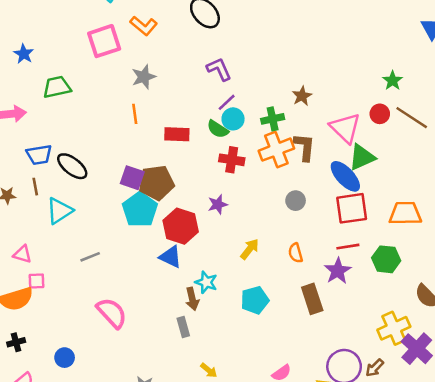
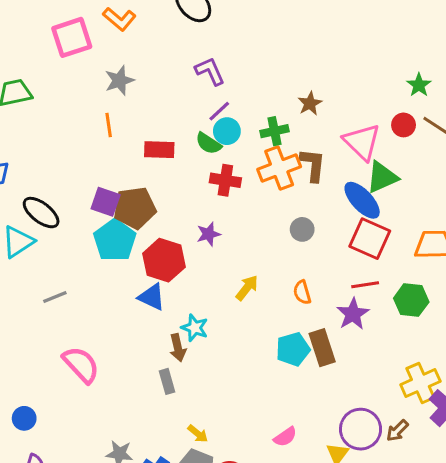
black ellipse: (72, 166) -> (41, 213), moved
red square: (352, 208) -> (370, 239), turned 32
cyan pentagon: (255, 300) -> (293, 349), moved

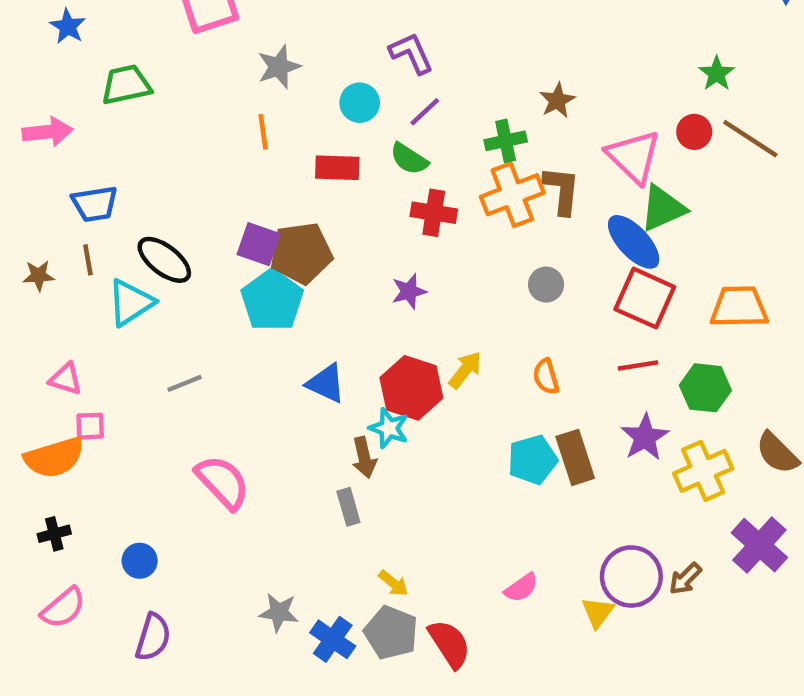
cyan circle: (227, 131) -> (360, 103), moved
red hexagon: (164, 260) -> (411, 388), moved
purple star: (353, 314) -> (645, 437), moved
yellow cross: (420, 383) -> (703, 471), moved

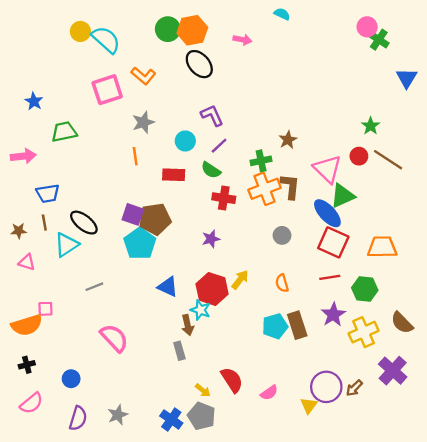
pink triangle: (66, 379) -> (27, 262), moved
gray star: (279, 612) -> (118, 415), moved, turned -30
red semicircle: (449, 644) -> (232, 380), moved

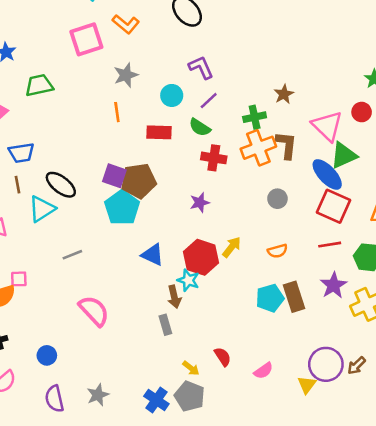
orange semicircle: (282, 283) -> (277, 251), turned -90
red semicircle: (232, 380) -> (223, 357), size x0.7
purple semicircle: (78, 418) -> (54, 399), turned 150

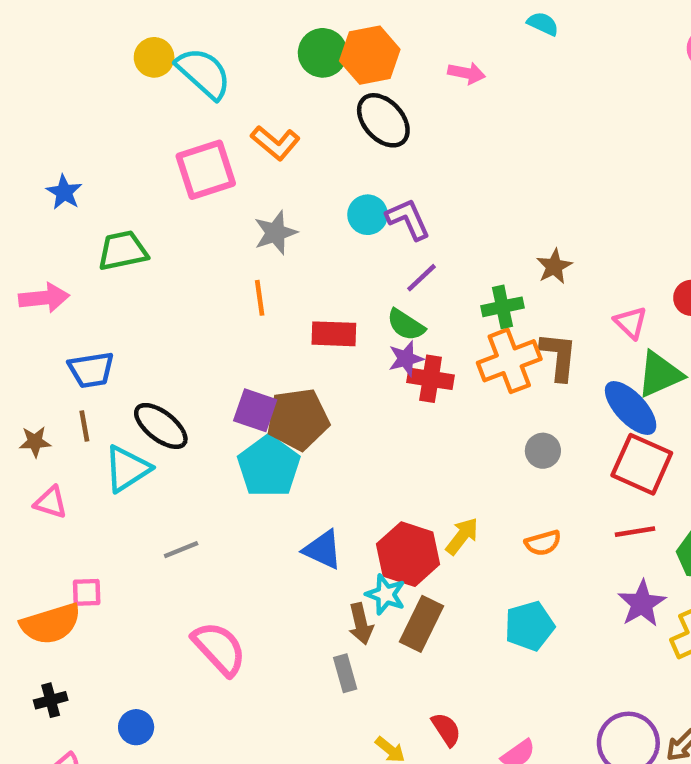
cyan circle: (172, 95) -> (368, 215), moved
pink triangle: (327, 126) -> (631, 323), size x0.6
purple star: (200, 203) -> (406, 359), moved
brown rectangle: (294, 297) -> (422, 624), moved, turned 44

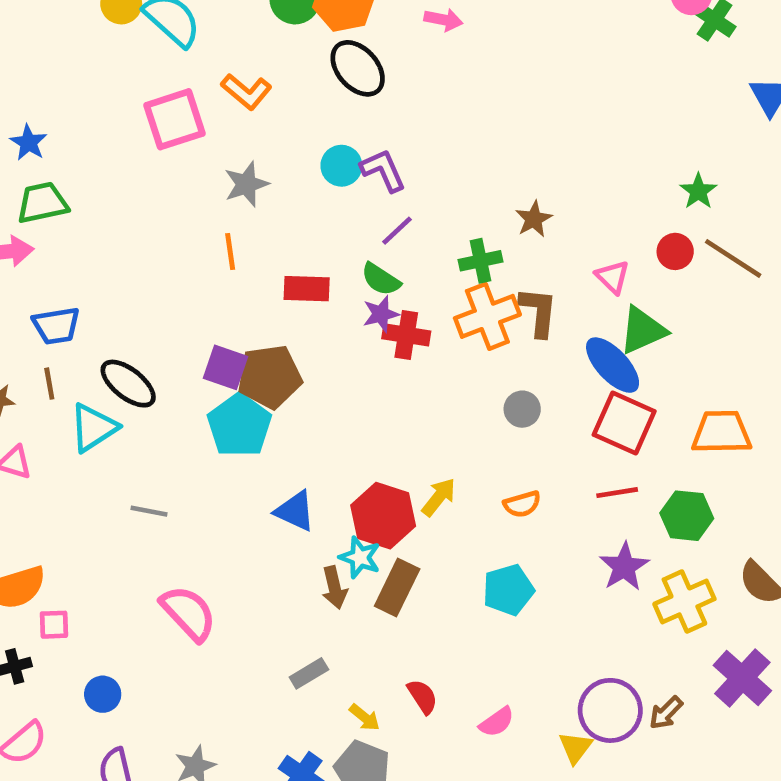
green trapezoid: (123, 251) -> (42, 203), moved
gray line: (181, 550) -> (149, 511), turned 33
pink square: (87, 592) -> (54, 625), moved
gray rectangle: (345, 673) -> (309, 673), moved, turned 75

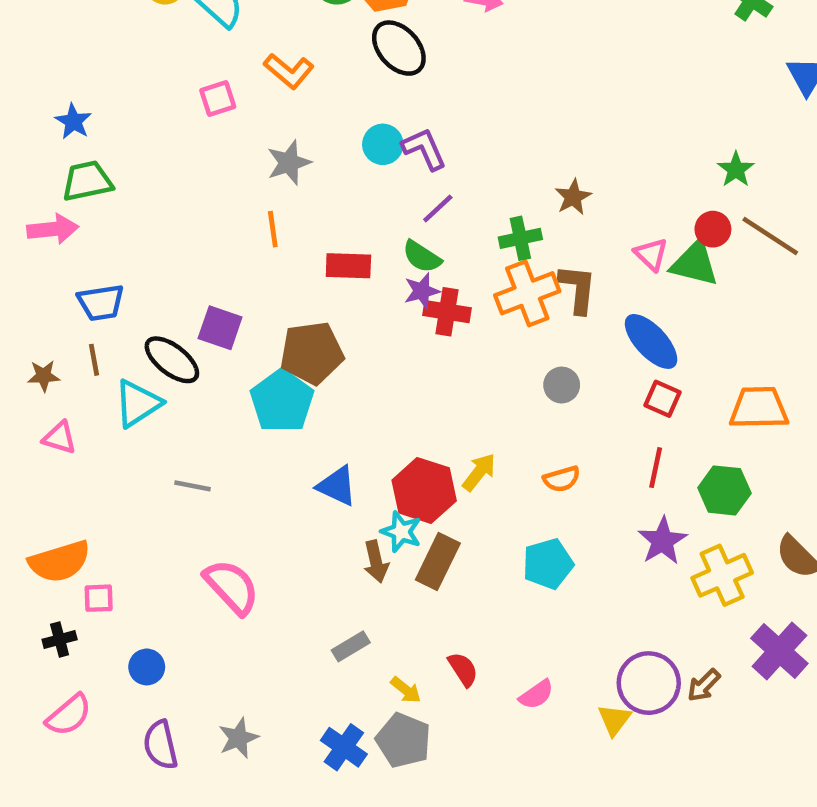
pink square: (174, 119) -> (218, 98), size x0.6
green triangle: (643, 330) -> (695, 264), moved, turned 38
purple square: (225, 367) -> (220, 328), moved
red square: (624, 423) -> (662, 399), size x0.6
red line: (617, 493) -> (656, 468), turned -69

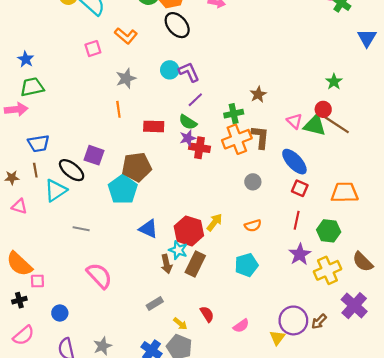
brown line: (770, 236) -> (336, 124), moved
orange semicircle: (60, 562) -> (19, 264), turned 60

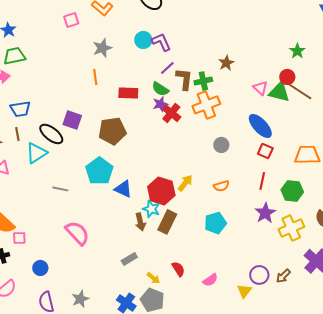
brown L-shape: (260, 137) -> (184, 79), moved
red cross: (200, 148) -> (171, 113), turned 30
cyan pentagon: (123, 189) -> (99, 171), moved
purple circle: (293, 320) -> (259, 275), size x0.7

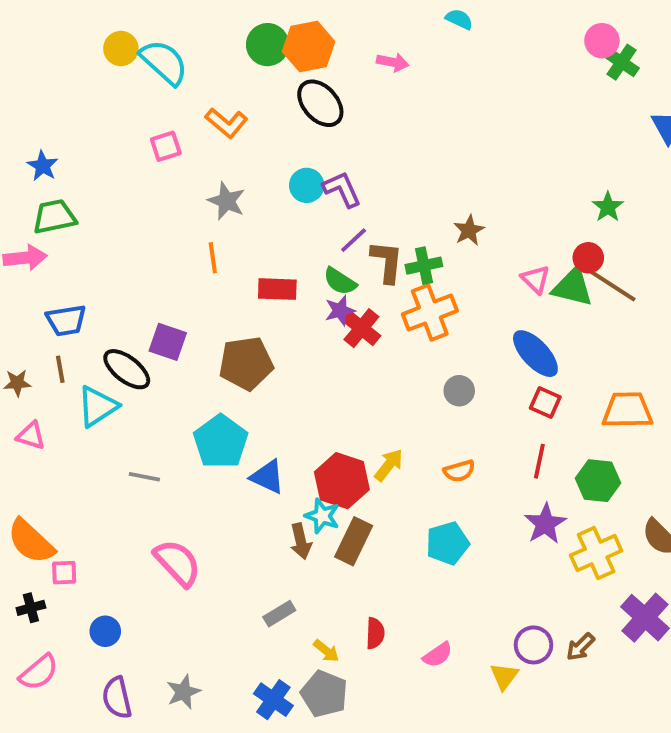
gray star: (102, 48) -> (226, 201), turned -30
red semicircle: (178, 269) -> (375, 633), turned 35

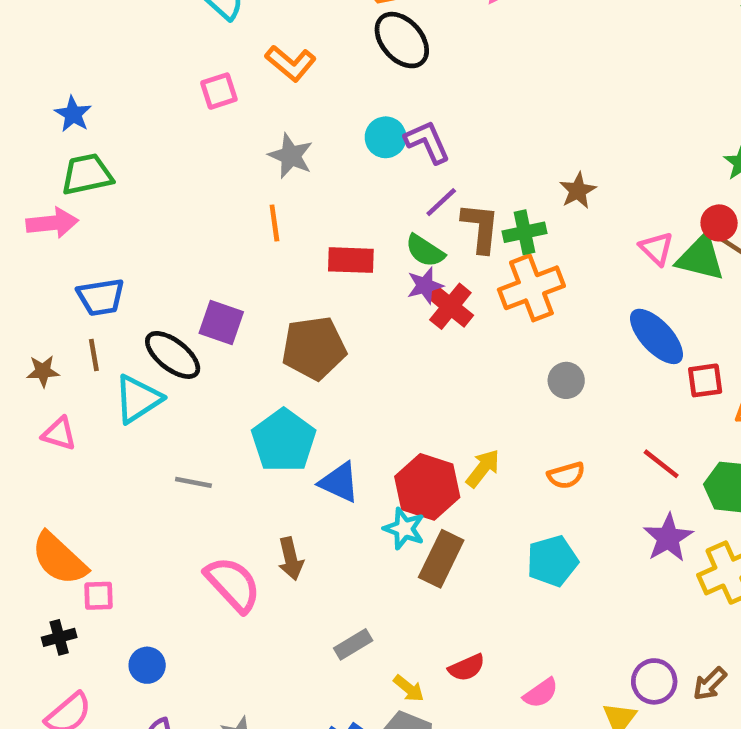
red square: (545, 402) -> (705, 380), moved, turned -32
red line: (539, 461) -> (661, 464), turned -64
brown arrow: (301, 541) -> (291, 559), moved
red semicircle: (375, 633) -> (467, 668), turned 64

